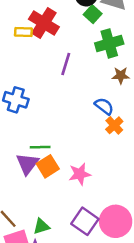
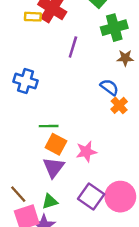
purple triangle: (27, 164) -> (53, 167), moved
orange square: (48, 166) -> (56, 144), turned -30

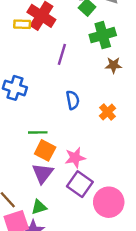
blue semicircle: (109, 87) -> (73, 100), moved, turned 42
purple square: (91, 197) -> (80, 184), moved

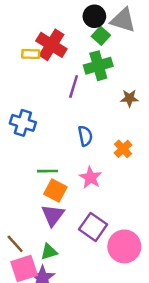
green cross: (103, 35) -> (98, 66), moved
pink star: (75, 158) -> (90, 178), moved, turned -30

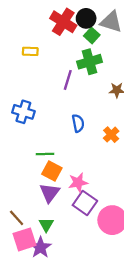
red cross: (51, 45) -> (63, 22), moved
pink star: (90, 178) -> (78, 182), moved, turned 30
green triangle: (49, 252) -> (46, 225), turned -42

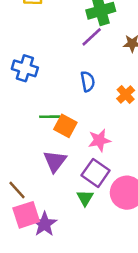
purple line: (68, 80) -> (92, 37), moved, turned 30
orange square: (52, 171) -> (65, 126), moved
pink star: (78, 182) -> (99, 140), moved
green triangle: (46, 225) -> (85, 198), moved

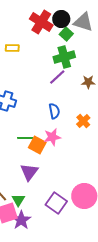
pink star: (99, 140) -> (52, 137), moved
purple square: (96, 173) -> (56, 203), moved
green triangle: (85, 198) -> (18, 200), moved

